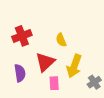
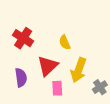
red cross: (22, 36) -> (23, 38), turned -36

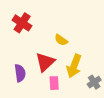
red cross: (23, 38) -> (22, 23), moved
yellow semicircle: (65, 42) -> (61, 40), turned -32

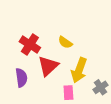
red cross: (22, 23) -> (30, 45), moved
pink rectangle: (54, 83) -> (68, 93), moved

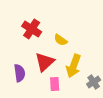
red cross: (30, 45) -> (32, 29), moved
pink rectangle: (68, 93) -> (55, 84), moved

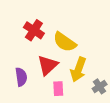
yellow semicircle: (61, 40) -> (65, 42), size x1.6

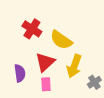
pink rectangle: (58, 89) -> (46, 84), moved

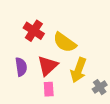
purple semicircle: (20, 73) -> (21, 67), moved

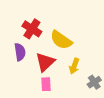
purple semicircle: (21, 67) -> (20, 52), moved
yellow arrow: (78, 70) -> (74, 66), size x0.7

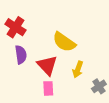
red cross: (32, 29) -> (15, 27), moved
red triangle: (45, 62) -> (47, 65), turned -30

